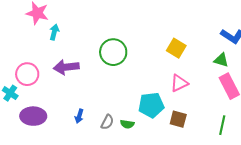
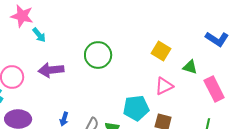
cyan arrow: (54, 32) -> (39, 35), turned 126
green triangle: (221, 60) -> (190, 67), moved

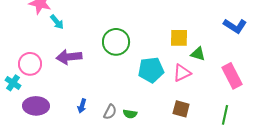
yellow square: (161, 51) -> (179, 38), turned -30
green triangle: (190, 67) -> (198, 54), moved
cyan pentagon: (136, 108) -> (151, 70), moved

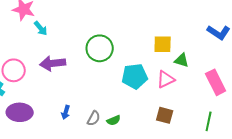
green semicircle: (130, 114) -> (114, 120), turned -32

